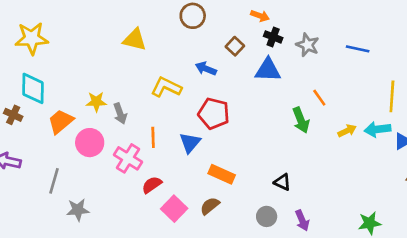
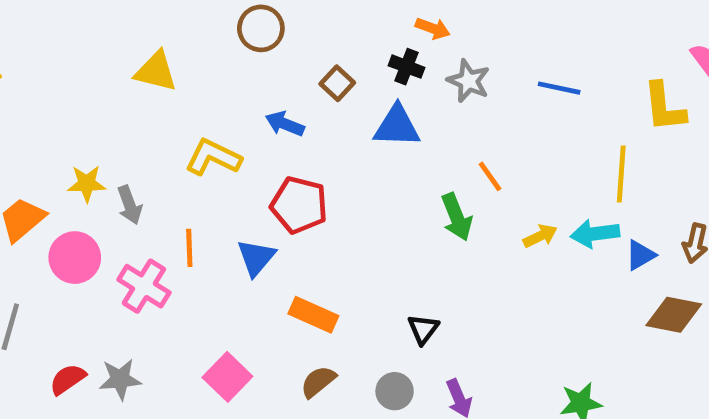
orange arrow: (260, 16) -> (433, 28), moved
black triangle: (282, 182) -> (423, 329), turned 42
red semicircle: (152, 185) -> (68, 379), moved
brown semicircle: (210, 206) -> (318, 382), moved
gray star: (78, 210) -> (120, 379), moved

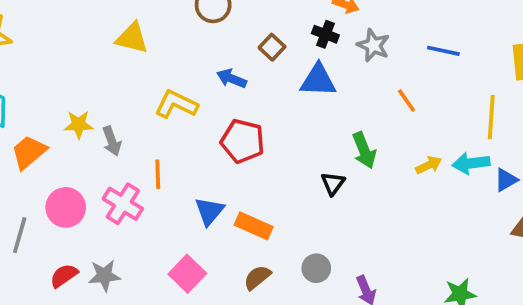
orange line: (490, 176) -> (407, 101), moved
pink circle: (75, 258) -> (66, 207), moved
blue triangle: (256, 258) -> (209, 211), moved
black triangle: (423, 329) -> (333, 183), moved
gray circle: (395, 391) -> (316, 268), moved

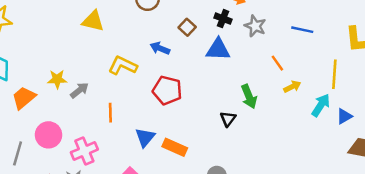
gray arrow: (112, 141) -> (79, 90), turned -108
cyan arrow: (471, 163) -> (321, 105), turned 130
yellow arrow: (429, 165) -> (292, 87), moved
pink cross: (123, 204) -> (84, 151), moved, turned 35

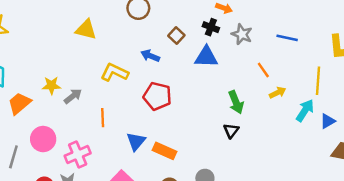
black triangle: (228, 119) -> (231, 131), moved

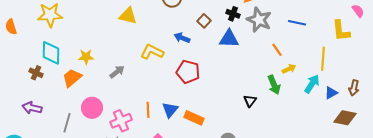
gray star: (242, 34) -> (259, 20), size x1.4
yellow star: (51, 85) -> (86, 57), moved
green arrow: (236, 102) -> (274, 85), moved
orange line: (103, 118) -> (148, 110), moved

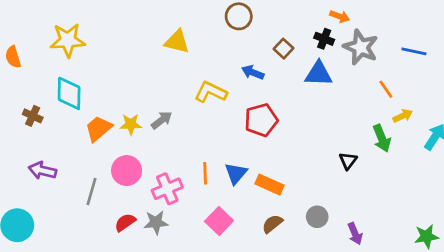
yellow star: (86, 57) -> (131, 124), moved
red pentagon: (188, 72) -> (261, 120), turned -30
brown cross: (36, 73) -> (33, 116), moved

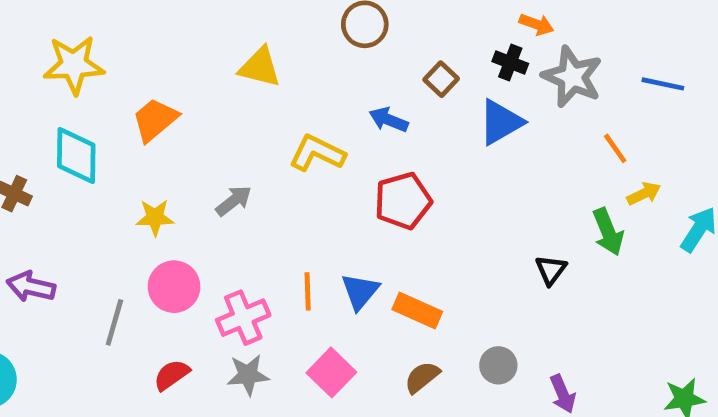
blue triangle: (319, 74) -> (501, 122), turned -32
yellow star: (131, 124) -> (155, 217), moved
orange trapezoid: (99, 128) -> (155, 120), moved
gray star: (156, 222) -> (248, 375), moved

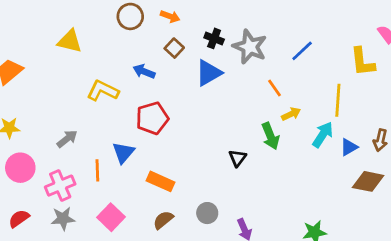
orange arrow: (536, 24) -> (170, 16), moved
blue line: (663, 84) -> (302, 51), turned -55
gray arrow: (234, 201) -> (67, 139), moved
blue triangle: (360, 291) -> (123, 153), moved

